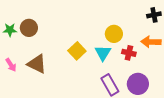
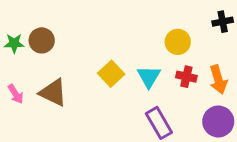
yellow circle: (114, 34) -> (178, 42), moved
orange arrow: (151, 42) -> (218, 80), moved, turned -108
purple circle: (138, 84) -> (218, 121), moved

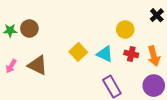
black cross: (223, 22) -> (157, 15), turned -32
cyan triangle: (149, 77) -> (105, 54), turned -36
pink arrow: (16, 94) -> (11, 66), turned 64

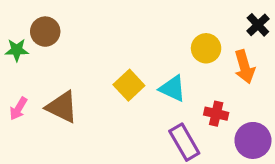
brown circle: (29, 28) -> (45, 32), moved
red cross: (131, 54) -> (216, 114), moved
orange arrow: (154, 56) -> (245, 67), moved

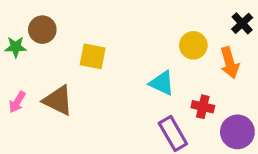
yellow square: (129, 85) -> (93, 56), moved, turned -36

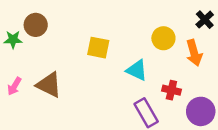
yellow square: (93, 56) -> (98, 48), moved

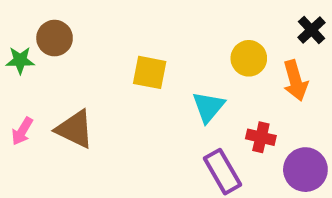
cyan triangle: (137, 70) -> (208, 107), turned 45

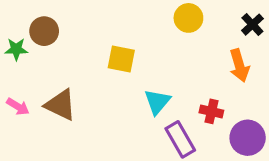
yellow circle: (249, 58) -> (188, 18), moved
cyan triangle: (208, 107) -> (157, 102), moved
pink arrow: (22, 131) -> (18, 107), turned -90

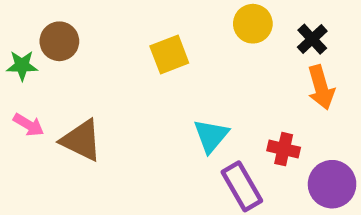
black cross: (252, 25) -> (312, 39), moved
yellow square: (121, 59) -> (169, 54), moved, turned -32
pink arrow: (18, 107) -> (29, 125), moved

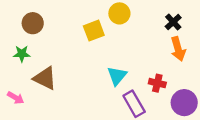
yellow circle: (253, 24) -> (119, 13), moved
green star: (22, 65) -> (22, 54), moved
pink arrow: (29, 125) -> (16, 98), moved

